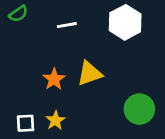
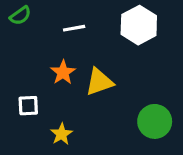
orange star: (54, 79) -> (63, 72), moved
white square: (26, 123) -> (28, 106), moved

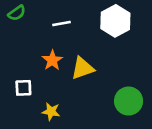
yellow star: (61, 134) -> (51, 112), turned -30

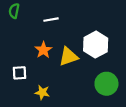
green semicircle: (17, 13) -> (14, 11), turned 136
white hexagon: (115, 21) -> (96, 45), moved

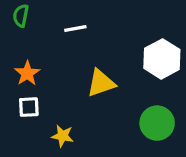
white hexagon: (96, 45) -> (162, 59), moved
orange star: (43, 50) -> (27, 73), moved

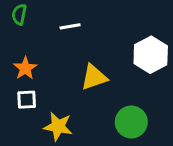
green circle: (157, 123) -> (131, 122), moved
yellow star: (63, 136) -> (58, 126), size x1.4

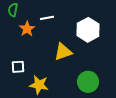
white hexagon: (151, 55) -> (88, 30), moved
orange star: (25, 68) -> (27, 29), moved

